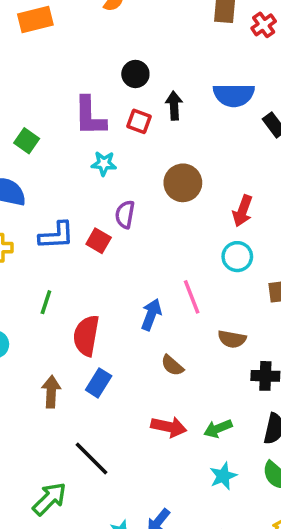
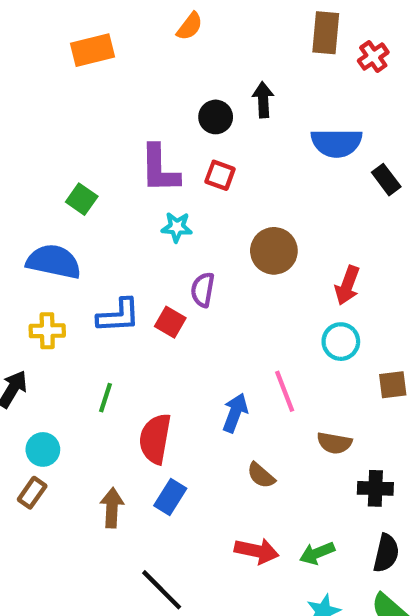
black arrow: (174, 106) -> (263, 100), moved

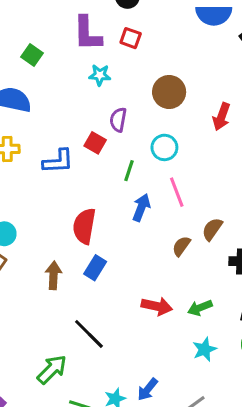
blue L-shape: (118, 316) -> (58, 161), moved
cyan circle: (341, 342) -> (164, 147), moved
green line: (105, 398) -> (129, 171), moved
brown semicircle: (334, 443) -> (212, 229), turned 115
brown semicircle: (261, 475) -> (181, 246), moved, turned 85

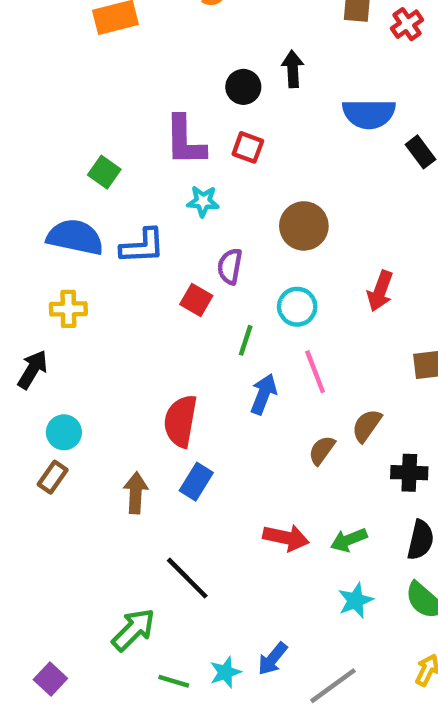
red arrow: (221, 117) -> (380, 291), moved
blue L-shape: (58, 161) -> (142, 246), moved

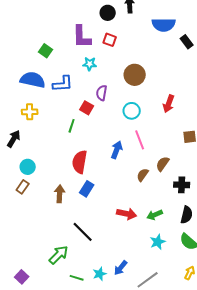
green line: (246, 340) -> (72, 126), moved

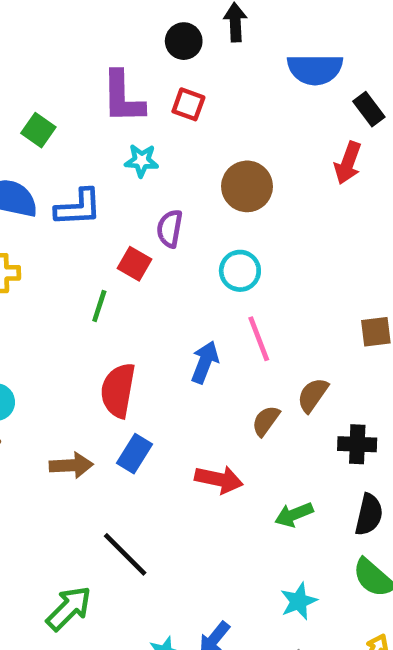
red arrow: (169, 104) -> (348, 163), moved
brown arrow: (60, 194) -> (71, 465), turned 84
red arrow: (127, 214) -> (219, 479), moved
cyan star: (158, 242) -> (299, 601), moved

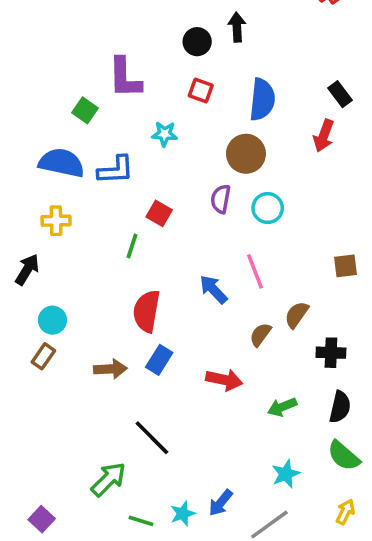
blue semicircle: (315, 69) -> (262, 100), moved, turned -84
purple L-shape: (123, 97) -> (125, 78), moved
purple semicircle: (170, 229) -> (221, 199), moved
cyan circle: (240, 271) -> (268, 208), moved
blue arrow: (205, 362) -> (213, 289), turned -64

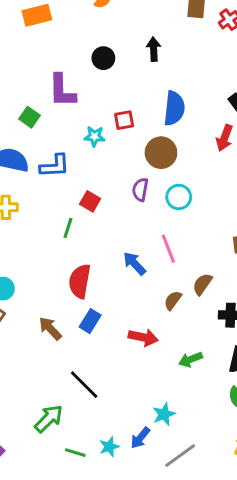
black circle: (197, 42) -> (103, 58), moved
red square: (201, 90) -> (124, 120), moved, turned -30
brown arrow: (110, 369) -> (50, 328), turned -130
cyan star: (286, 474) -> (164, 414), moved

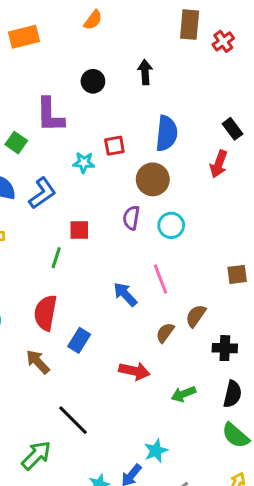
blue L-shape: (55, 166) -> (42, 193), turned -32
red square: (90, 201) -> (79, 230), turned -30
red semicircle: (80, 281) -> (45, 313), moved
blue rectangle: (90, 321) -> (79, 340), moved

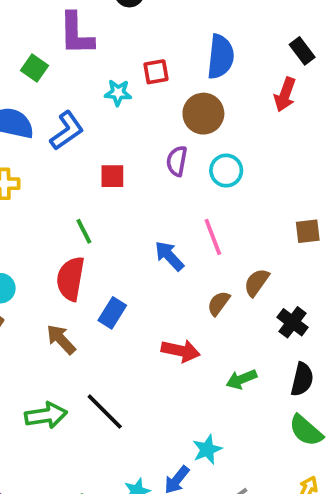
green line: (56, 258) -> (84, 231), moved, turned -45
black cross: (225, 348) -> (293, 322), turned 35
green arrow: (36, 455) -> (46, 415), moved, turned 36

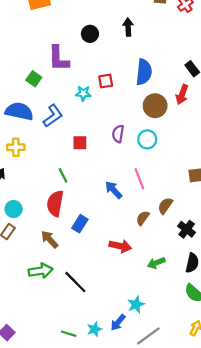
brown circle: (203, 114) -> (155, 106), moved
green arrow: (46, 415) -> (41, 271), moved

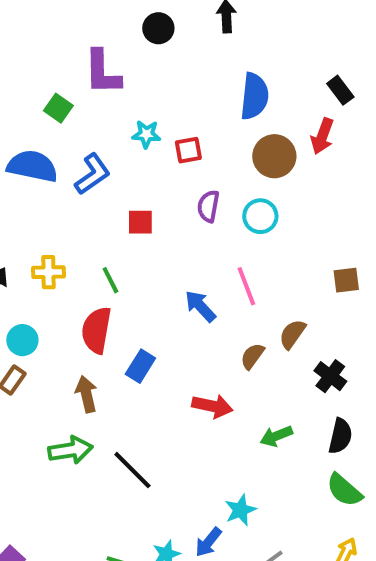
red square: (106, 81) -> (188, 150), moved
yellow cross: (16, 147) -> (48, 272), moved
brown arrow: (50, 239) -> (86, 394), turned 30

